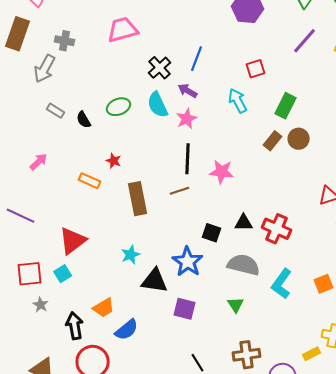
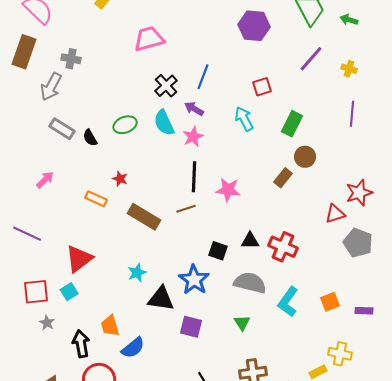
pink trapezoid: (123, 30) -> (149, 39), moved
gray rectangle: (56, 111) -> (62, 129), size x1.4
brown rectangle: (273, 141) -> (283, 178), moved
brown rectangle: (138, 199) -> (144, 217), turned -48
orange trapezoid: (104, 308) -> (110, 326), turned 105

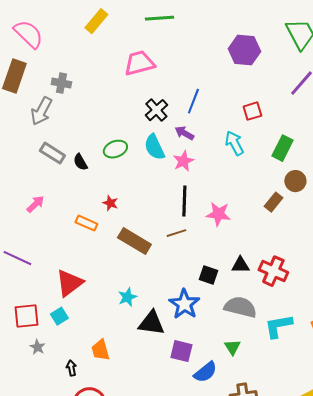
cyan L-shape: (288, 302) -> (278, 326), turned 44
black arrow: (81, 344) -> (71, 368), size x0.6
blue semicircle: (133, 348) -> (205, 372), moved

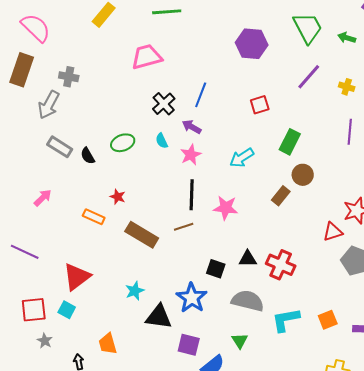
cyan arrow: (234, 143) -> (242, 158), moved, turned -95
cyan semicircle: (154, 147) -> (162, 141), size x0.6
cyan square: (59, 316) -> (67, 310), turned -30

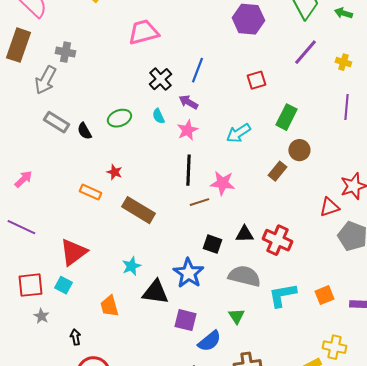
pink arrow: (43, 198) -> (23, 179), moved
brown line: (184, 227) -> (199, 202), moved
orange trapezoid: (108, 344) -> (109, 306), moved

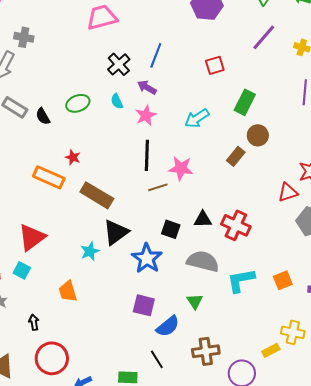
orange rectangle: (90, 192) -> (49, 177), size x1.4
black triangle: (155, 292) -> (116, 232), moved, turned -44

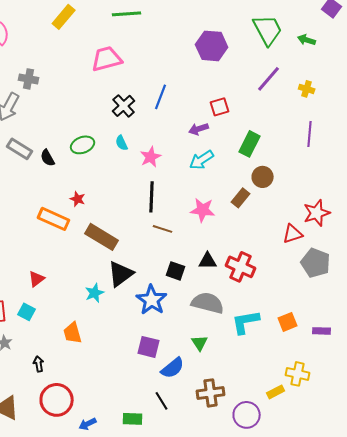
purple arrow: (147, 87) -> (199, 129), moved, turned -48
pink star: (181, 168) -> (203, 210), moved
brown line: (158, 187) -> (163, 229), turned 36
red triangle: (32, 237) -> (37, 279), size x0.6

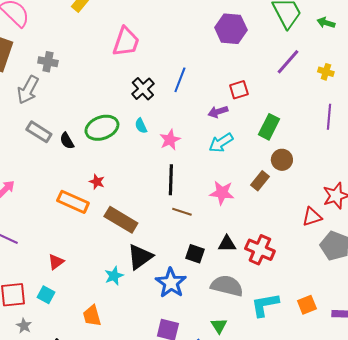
pink trapezoid: (107, 59) -> (126, 42), turned 124
green ellipse: (83, 145) -> (102, 128), size x1.4

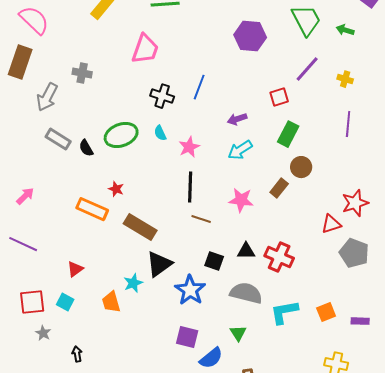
gray cross: (48, 62) -> (82, 73), moved
black cross: (143, 89) -> (162, 96), turned -30
red square: (239, 90) -> (279, 97), moved
orange trapezoid: (92, 316) -> (111, 302), moved

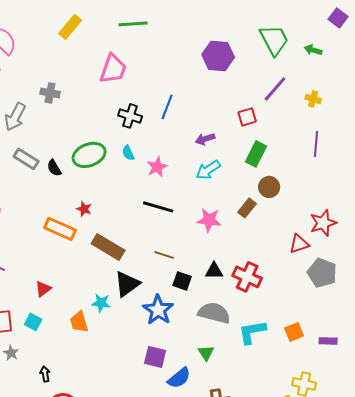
black line: (190, 187) -> (158, 207), turned -76
brown line: (201, 219) -> (164, 255), moved
cyan star: (133, 283) -> (101, 303), turned 30

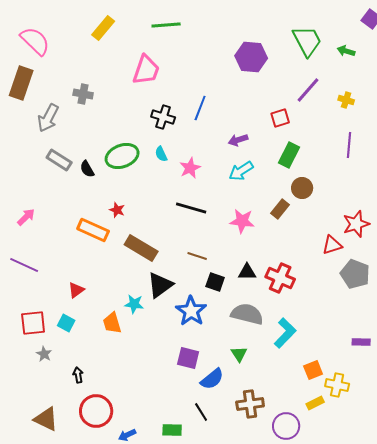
cyan L-shape: (252, 332) -> (285, 333), turned 144
orange square: (294, 332) -> (313, 370), moved

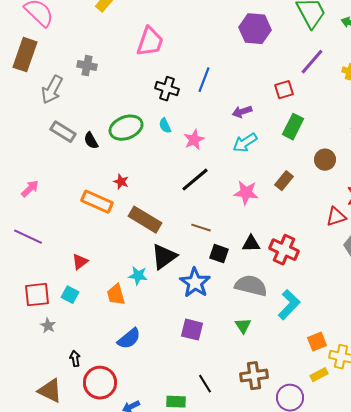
brown circle: (302, 188) -> (325, 160), moved
black line: (191, 208) -> (195, 180), turned -56
black arrow: (78, 375) -> (75, 359), moved
blue semicircle: (212, 379) -> (129, 339), moved

